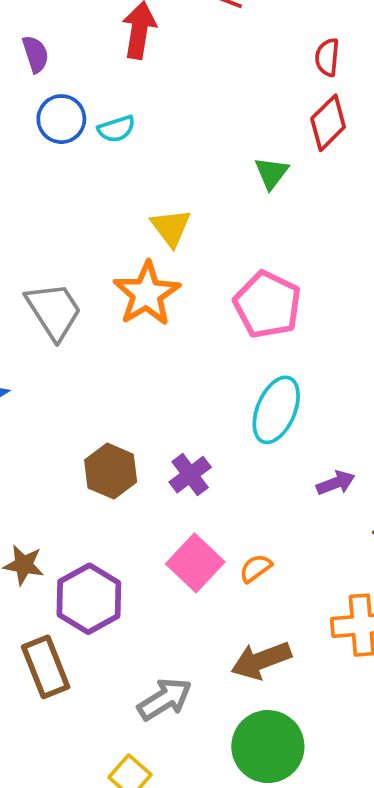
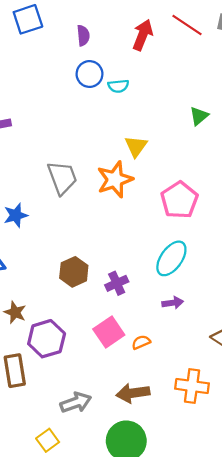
green triangle: (271, 173) -> (199, 116), moved
purple arrow: (336, 483) -> (173, 303), moved

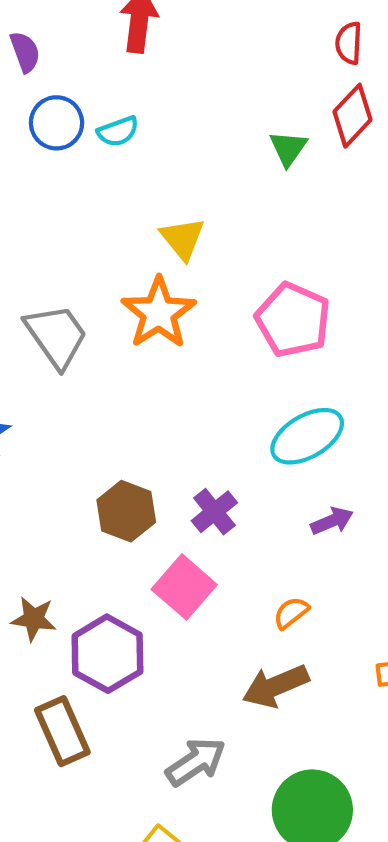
cyan ellipse: (171, 258) -> (307, 436), turned 39
pink square: (109, 332) -> (184, 587), moved
brown arrow: (133, 393) -> (276, 686), moved

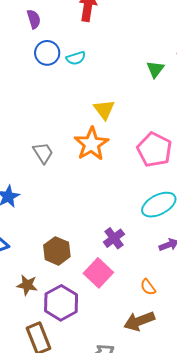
gray trapezoid: (56, 336) -> (43, 153), size x0.7
brown hexagon: (126, 511) -> (57, 251), moved
orange semicircle: (291, 613) -> (148, 287), turned -90

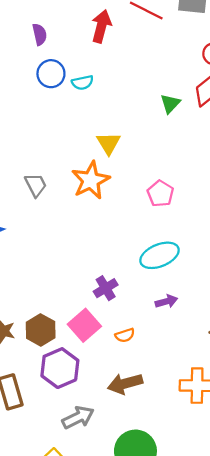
pink pentagon: (154, 150) -> (160, 194), size x0.7
brown hexagon: (57, 251) -> (41, 330), moved
orange semicircle: (148, 287) -> (125, 335), moved, turned -78
purple hexagon: (61, 303) -> (60, 368), moved

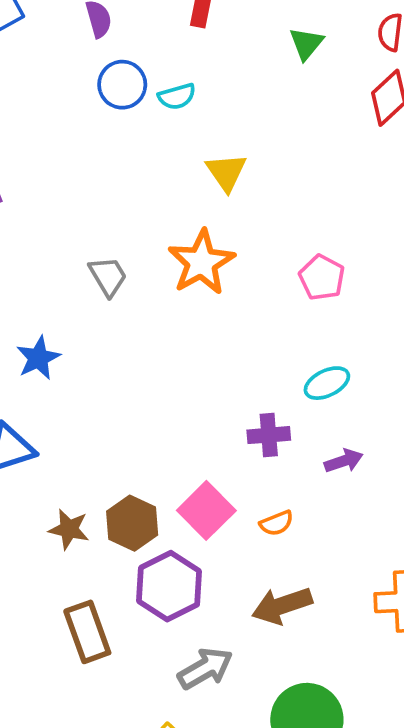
green triangle: (170, 104) -> (306, 44), moved
yellow triangle: (109, 143) -> (226, 172), moved
cyan ellipse: (159, 255) -> (327, 383), size x0.7
purple cross: (106, 288) -> (269, 435), moved, turned 30

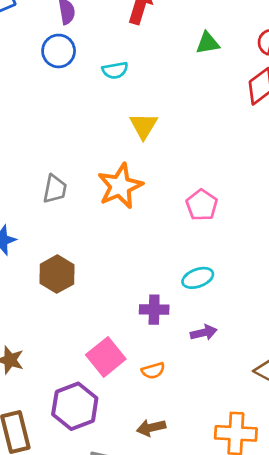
green triangle: (306, 44) -> (208, 43), turned 35
blue circle: (122, 85) -> (59, 51), moved
gray trapezoid: (108, 276) -> (55, 189), turned 36
brown hexagon: (132, 523) -> (57, 274), moved
brown arrow: (282, 606) -> (151, 428), size x0.7

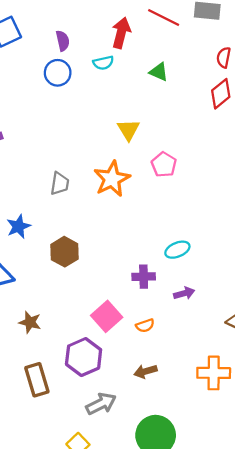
green triangle: (208, 43) -> (159, 72), moved, turned 36
cyan semicircle: (115, 70) -> (103, 63), moved
pink pentagon: (202, 205) -> (164, 165), moved

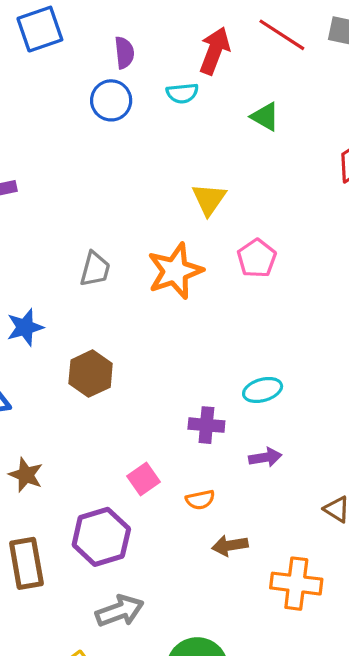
pink square: (107, 316) -> (143, 479), size x0.7
brown arrow: (145, 371) -> (230, 545), moved

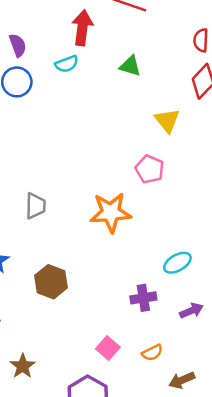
yellow triangle: (209, 199) -> (167, 120), moved
orange star: (175, 271) -> (111, 212), moved, turned 30
brown star: (26, 475) -> (23, 366), turned 30

